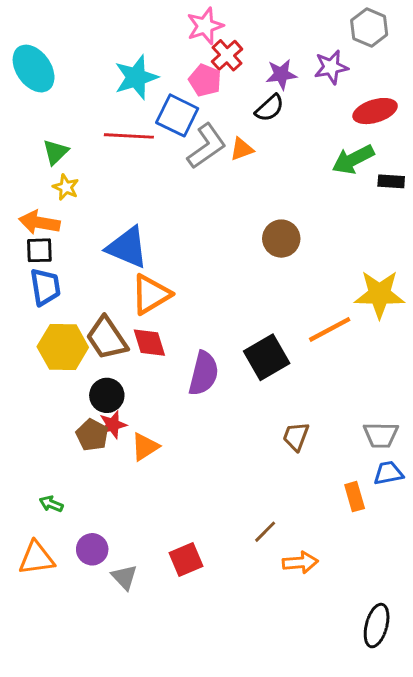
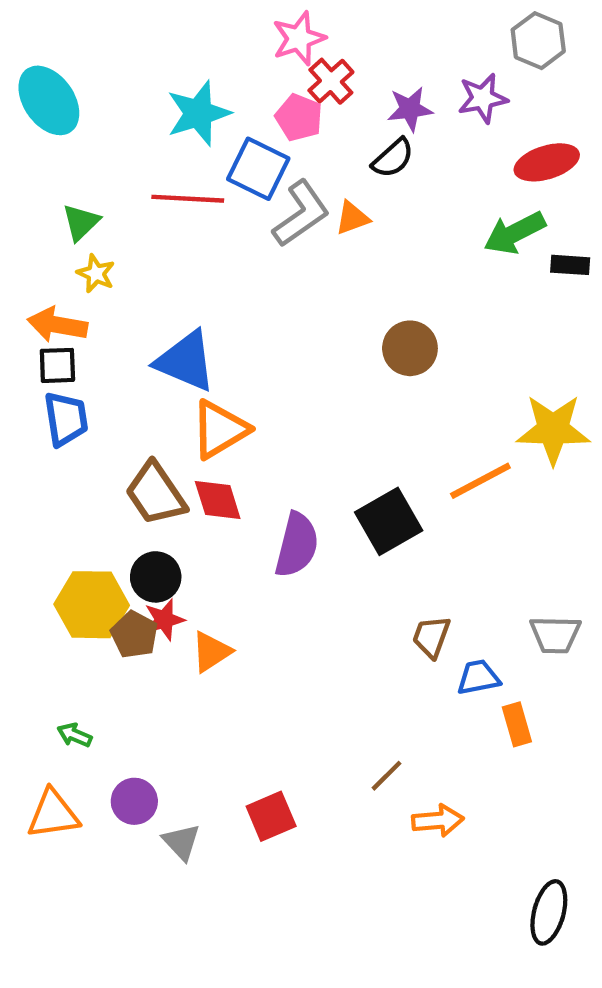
yellow hexagon: (63, 347) -> (92, 605), moved
blue trapezoid: (388, 473) -> (478, 677), moved

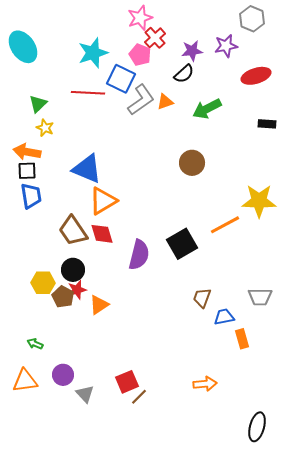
green arrow: (515, 233) -> (207, 109), moved
yellow hexagon: (92, 605) -> (43, 283), size x0.7
brown line: (386, 776) -> (139, 397), moved

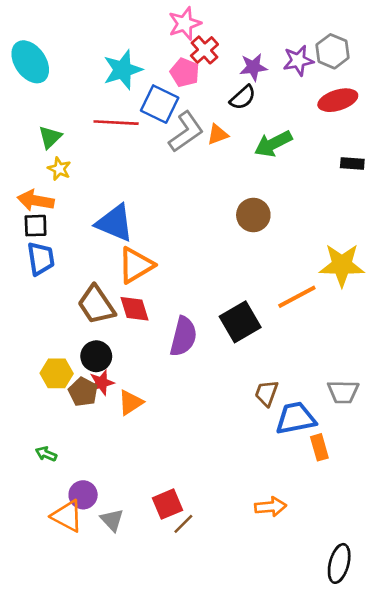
gray hexagon: (252, 19) -> (333, 51), moved
blue trapezoid: (224, 317) -> (296, 418), size x1.5
orange triangle: (25, 381) -> (67, 516), moved, turned 36

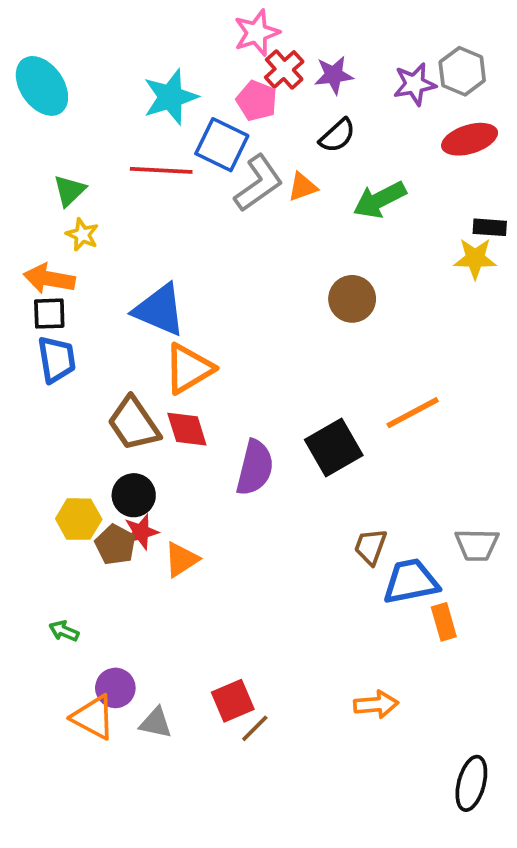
purple star: (253, 67) -> (334, 75), moved
yellow star: (342, 265) -> (475, 258), moved, size x0.7
gray triangle: (112, 520) -> (156, 723), turned -35

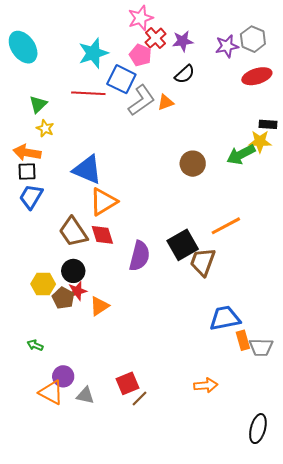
green arrow: (380, 200) -> (241, 155), moved
blue trapezoid: (57, 359) -> (31, 197), turned -140
gray trapezoid: (477, 545) -> (261, 347), moved
brown trapezoid: (370, 547) -> (203, 262), moved, size x1.4

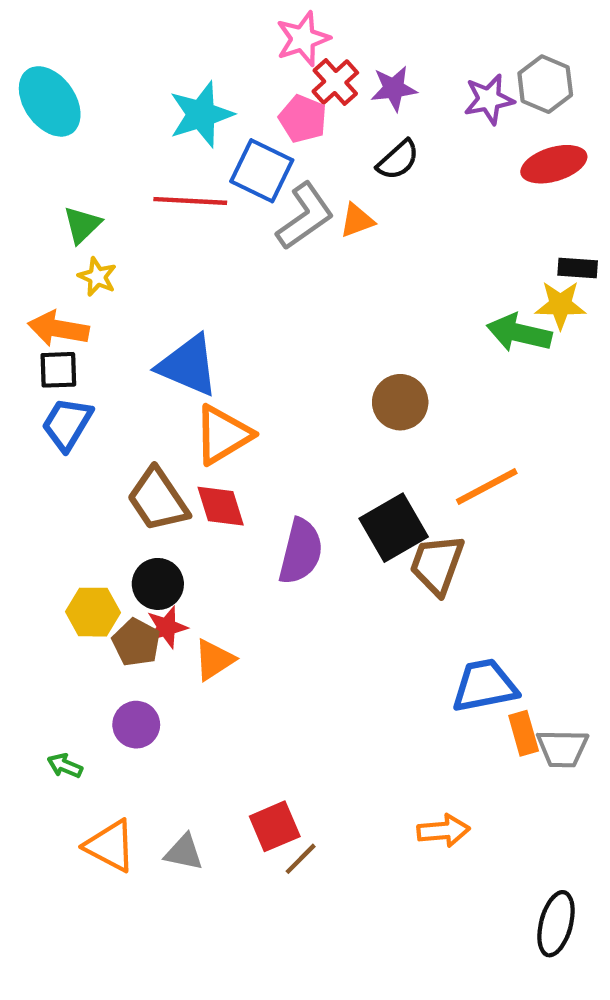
green arrow: (241, 155) -> (519, 333), turned 40
brown circle: (193, 164) -> (400, 402), moved
green arrow: (35, 345) -> (65, 766), moved
purple circle: (63, 376) -> (136, 725), moved

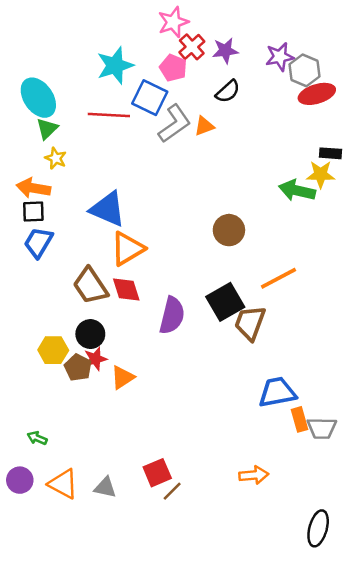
gray hexagon: (545, 84) -> (304, 70), moved
cyan ellipse: (50, 101) -> (38, 98), moved
purple circle: (136, 725) -> (20, 480), moved

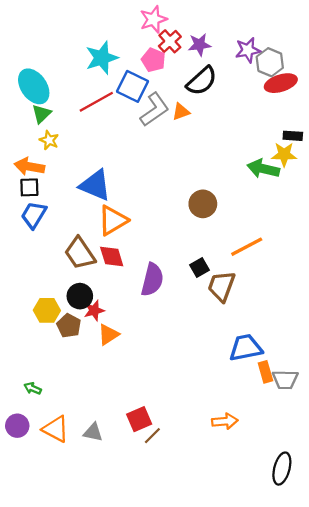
black semicircle: (228, 91) -> (202, 81), size x1.4
red line: (109, 115) -> (96, 102), turned -32
black square: (225, 302) -> (200, 268), size x0.6
red star: (95, 359) -> (94, 310), moved

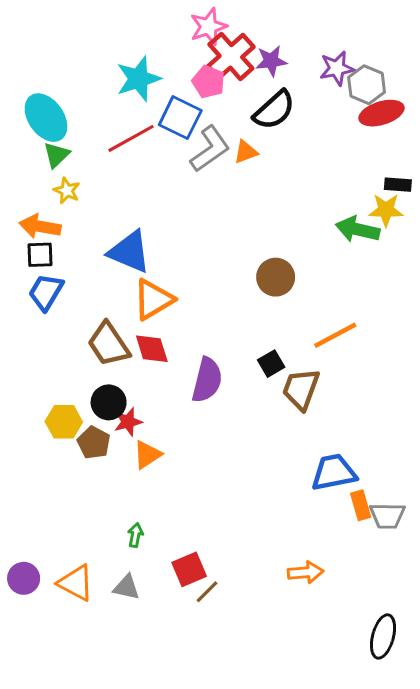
red cross: (170, 41) -> (231, 56), size x1.5
green arrow: (33, 388) -> (135, 535), moved, turned 77

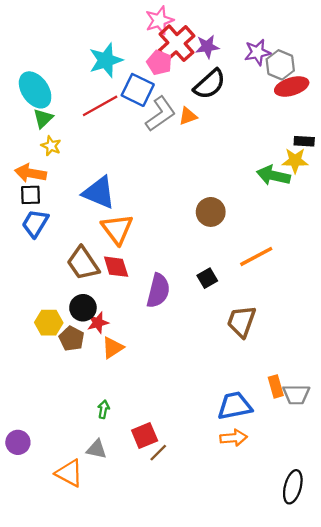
orange triangle: (153, 299) -> (117, 229), turned -36
brown trapezoid: (301, 389) -> (241, 321), moved
blue trapezoid: (334, 472) -> (235, 406), moved
orange triangle: (76, 583) -> (69, 473), moved

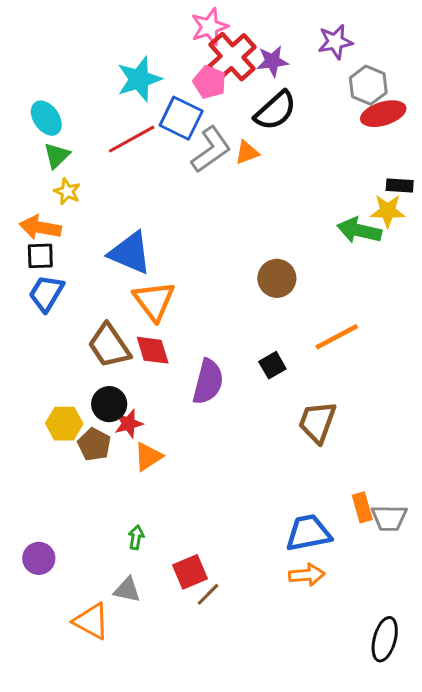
purple star: (257, 52) -> (335, 42), moved
cyan ellipse: (35, 90) -> (46, 118), size x0.7
purple circle: (18, 442) -> (39, 558), moved

